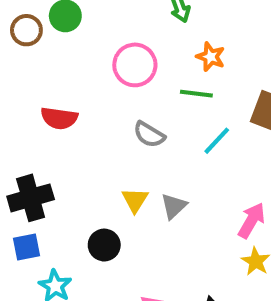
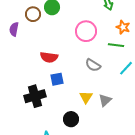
blue square: (26, 247) -> (57, 79), moved

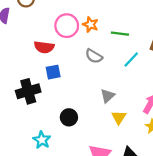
orange star: (123, 27) -> (90, 25), moved
pink circle: (86, 31) -> (67, 26), moved
yellow triangle: (86, 97) -> (119, 117), moved

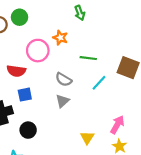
orange star: (90, 25) -> (60, 38), moved
gray triangle: (107, 96) -> (62, 101), moved
black circle: (69, 117) -> (28, 130), moved

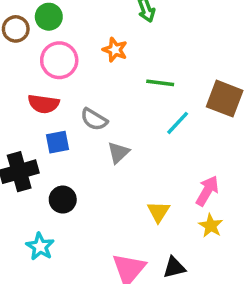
pink circle: (38, 51) -> (59, 60), moved
gray semicircle: (64, 80) -> (94, 119), moved

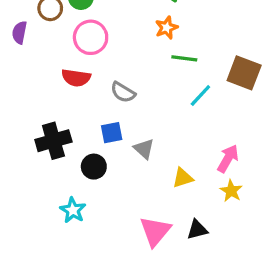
orange star: (115, 50) -> (167, 28), moved, turned 30
blue square: (57, 142) -> (112, 133), moved
gray triangle: (118, 153) -> (144, 149), moved, turned -35
yellow triangle: (158, 212) -> (183, 178), turned 40

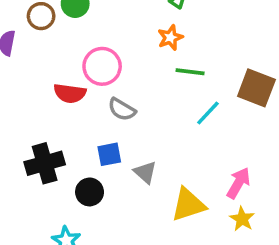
pink circle: (91, 37) -> (102, 66), moved
yellow triangle: (183, 178) -> (188, 205), size x1.5

